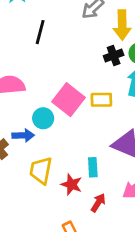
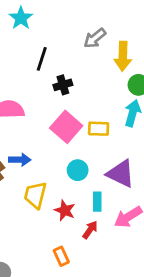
black cross: (114, 56) -> (63, 85), moved
cyan circle: (43, 118) -> (78, 170), moved
cyan rectangle: (93, 167) -> (97, 202), moved

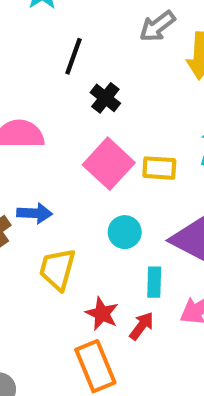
black cross: (63, 85) -> (105, 98), turned -36
red star: (65, 210) -> (102, 314), moved
orange rectangle: (61, 256) -> (95, 366), size x1.6

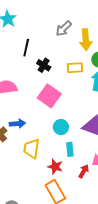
yellow rectangle: (159, 168) -> (75, 68), moved
cyan rectangle: (154, 282) -> (70, 149), moved
red arrow: (142, 326) -> (84, 171), moved

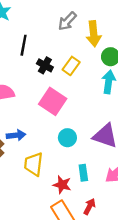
yellow rectangle: (75, 68) -> (71, 66), moved, turned -49
cyan rectangle: (70, 149) -> (83, 173), moved
red arrow: (84, 171) -> (90, 207), moved

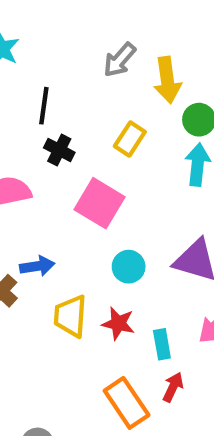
black cross: (45, 65) -> (59, 150), moved
cyan rectangle: (83, 173) -> (162, 344), moved
red star: (62, 185) -> (118, 323), moved

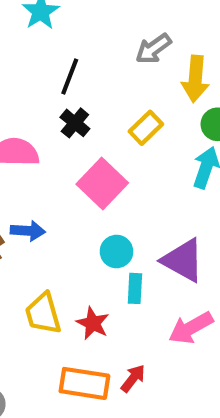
yellow trapezoid: (70, 316) -> (43, 314), moved, turned -33
red star: (118, 323) -> (93, 323), moved
cyan rectangle: (162, 344) -> (135, 288), moved
orange rectangle: (127, 403) -> (84, 383), turned -60

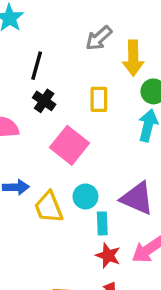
yellow rectangle: (146, 128) -> (99, 99), turned -40
yellow trapezoid: (43, 314) -> (49, 207), moved
red star: (93, 323) -> (108, 256), moved

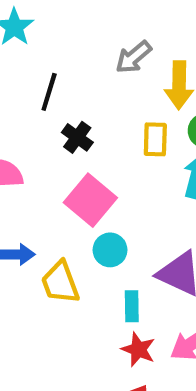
yellow rectangle: (99, 99) -> (155, 139), moved
black cross: (44, 101) -> (77, 137), moved
cyan circle: (85, 196) -> (110, 250), moved

